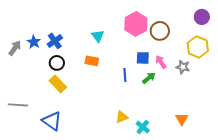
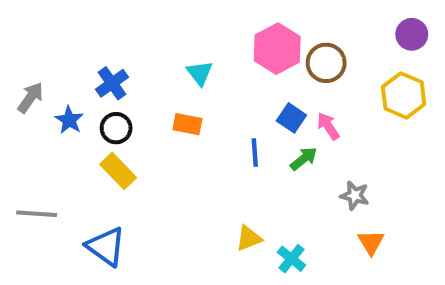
blue star: (34, 42) -> (69, 120), moved
blue square: (143, 58) -> (291, 118), turned 32
gray star: (183, 67) -> (355, 195), moved

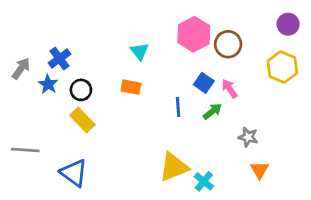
blue cross: (112, 83) -> (60, 58), moved
yellow triangle: (249, 238) -> (174, 167), size x1.6

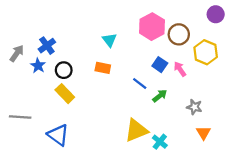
purple circle: (288, 24) -> (216, 14), moved
yellow hexagon: (282, 67) -> (206, 52), moved
blue line: (178, 107) -> (140, 84), turned -48
green arrow: (212, 111) -> (160, 96), moved

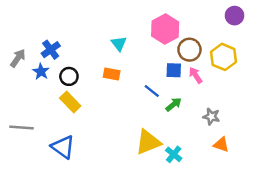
brown circle: (179, 34) -> (189, 50), moved
blue square: (160, 65) -> (174, 70), turned -32
orange triangle: (203, 133) -> (221, 145), turned -40

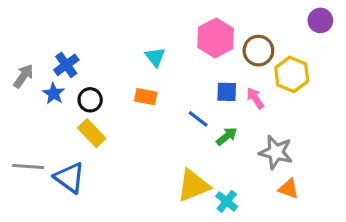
purple circle: (235, 16) -> (320, 20), moved
brown circle: (189, 50) -> (258, 51), moved
gray star: (211, 117) -> (276, 152), size x1.5
blue triangle: (63, 147) -> (69, 178), moved

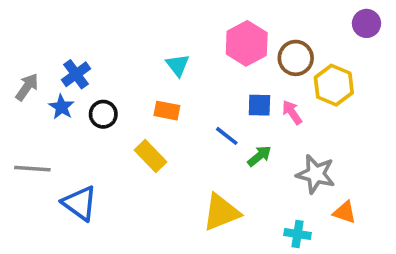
yellow rectangle: (92, 133) -> (150, 156), moved
gray line: (28, 166) -> (32, 169), moved
orange triangle: (289, 189) -> (345, 212), moved
cyan cross: (227, 201) -> (298, 234), moved, turned -30

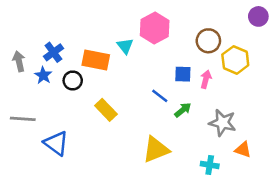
pink hexagon: (247, 43) -> (155, 28), moved
gray arrow: (27, 87) -> (19, 61), turned -48
orange rectangle: (167, 111) -> (96, 60), moved, size x1.5
pink arrow: (292, 112) -> (206, 79), turned 48

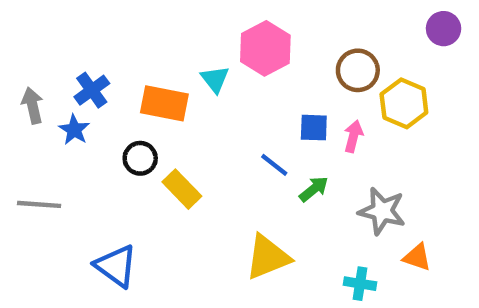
black circle: (73, 80) -> (140, 158), moved
blue triangle: (56, 143) -> (116, 266), moved

